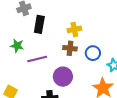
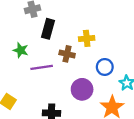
brown cross: (70, 48) -> (67, 54), moved
purple circle: (63, 77) -> (82, 89), moved

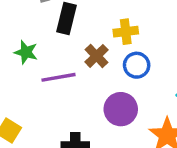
brown cross: (67, 54) -> (97, 56), turned 35
blue circle: (105, 67) -> (137, 65), moved

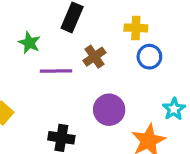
yellow cross: (126, 32) -> (136, 28), moved
blue circle: (137, 65) -> (149, 57), moved

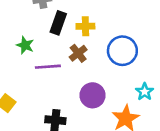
yellow cross: (136, 28) -> (85, 26), moved
blue circle: (149, 57) -> (122, 51), size x1.5

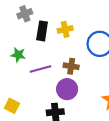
brown cross: (78, 53) -> (71, 66), moved, turned -32
purple circle: (93, 95) -> (67, 89), moved

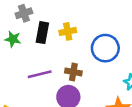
green star: (18, 55) -> (13, 39), moved

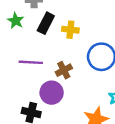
brown cross: (73, 72) -> (64, 70), turned 35

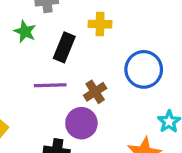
black rectangle: (46, 23) -> (64, 47), moved
yellow cross: (70, 30) -> (100, 24), moved

